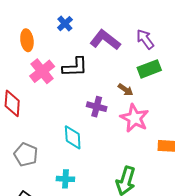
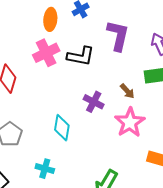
orange ellipse: (27, 40) -> (50, 19), moved
purple L-shape: (105, 40) -> (118, 35), turned 52

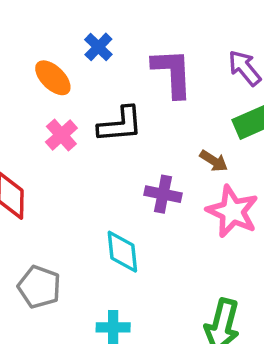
orange ellipse: (50, 19) -> (53, 78), turned -35
pink cross: (46, 53) -> (61, 135), size x0.7

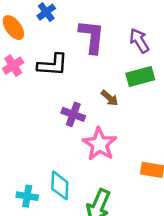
pink star: (232, 211) -> (100, 144), moved
cyan diamond: (122, 252) -> (60, 185), moved

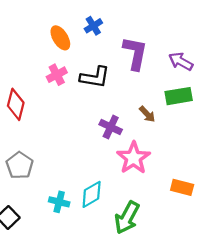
purple arrow: (139, 41) -> (181, 61), turned -35
cyan diamond: (60, 185) -> (92, 194), turned 52

